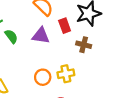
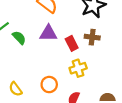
red rectangle: (65, 26) -> (72, 43), moved
orange circle: (43, 77) -> (49, 85), moved

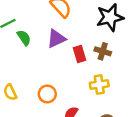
purple triangle: (48, 33) -> (56, 39), turned -36
yellow cross: (78, 68) -> (99, 85), moved

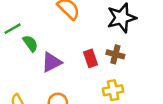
purple triangle: (56, 39) -> (52, 62), moved

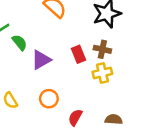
yellow cross: (113, 90) -> (102, 73), moved

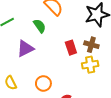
green semicircle: (20, 42) -> (40, 26), moved
purple triangle: (41, 60) -> (25, 49), moved

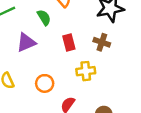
red rectangle: (71, 48) -> (69, 43), moved
yellow cross: (90, 65) -> (86, 71), moved

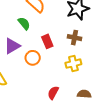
yellow cross: (86, 71) -> (73, 64), moved
orange circle: (45, 83) -> (33, 58), moved

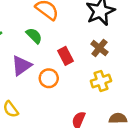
brown cross: (75, 38) -> (99, 48), turned 32

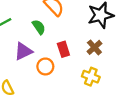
yellow cross: (101, 81) -> (91, 77), turned 30

